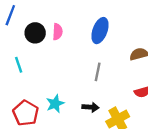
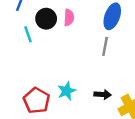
cyan line: (19, 65) -> (28, 34), moved
gray line: (98, 72) -> (105, 46), moved

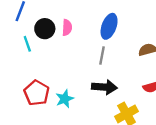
black arrow: (103, 94) -> (104, 87), moved, size x1.5
red pentagon: (36, 100) -> (37, 93), moved

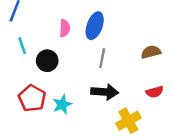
blue ellipse: (109, 26) -> (95, 26), moved
black circle: (45, 29) -> (47, 61), moved

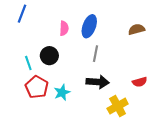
cyan line: (22, 46) -> (28, 63), moved
brown semicircle: (151, 52) -> (137, 29), moved

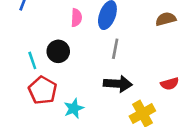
cyan star: (62, 92) -> (74, 108), moved

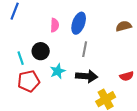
red pentagon: (43, 90) -> (29, 81), turned 30
cyan star: (74, 108) -> (58, 71), moved

